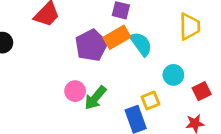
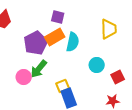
cyan semicircle: (141, 44) -> (73, 42), turned 48
green arrow: (95, 98) -> (39, 69), moved
yellow square: (150, 101) -> (63, 86), moved

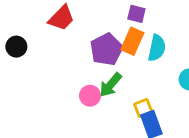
orange rectangle: (55, 37) -> (132, 41), turned -36

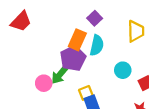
purple square: (136, 14) -> (95, 18), moved, turned 32
purple pentagon: (106, 49) -> (73, 58), moved

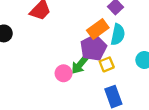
orange rectangle: (77, 40) -> (98, 29), turned 30
yellow square: (86, 93) -> (107, 64), moved

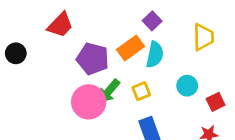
purple pentagon: (93, 48) -> (93, 59), moved, turned -30
pink circle: (64, 73) -> (89, 102), size x1.6

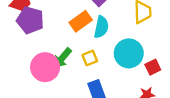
purple pentagon: (93, 59) -> (30, 20), moved
cyan circle: (187, 86) -> (129, 53), size x1.6

